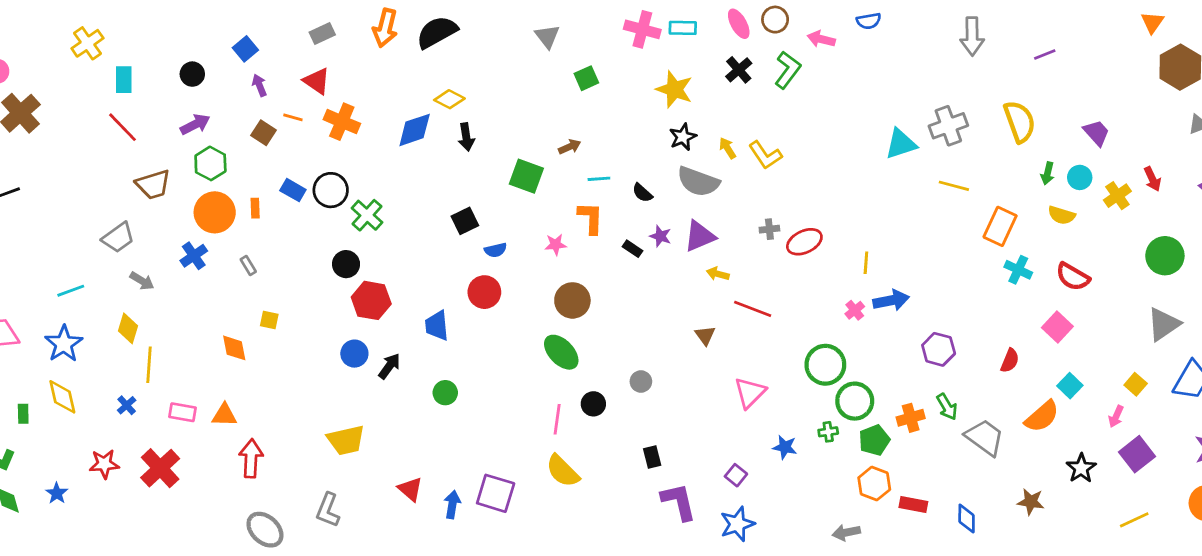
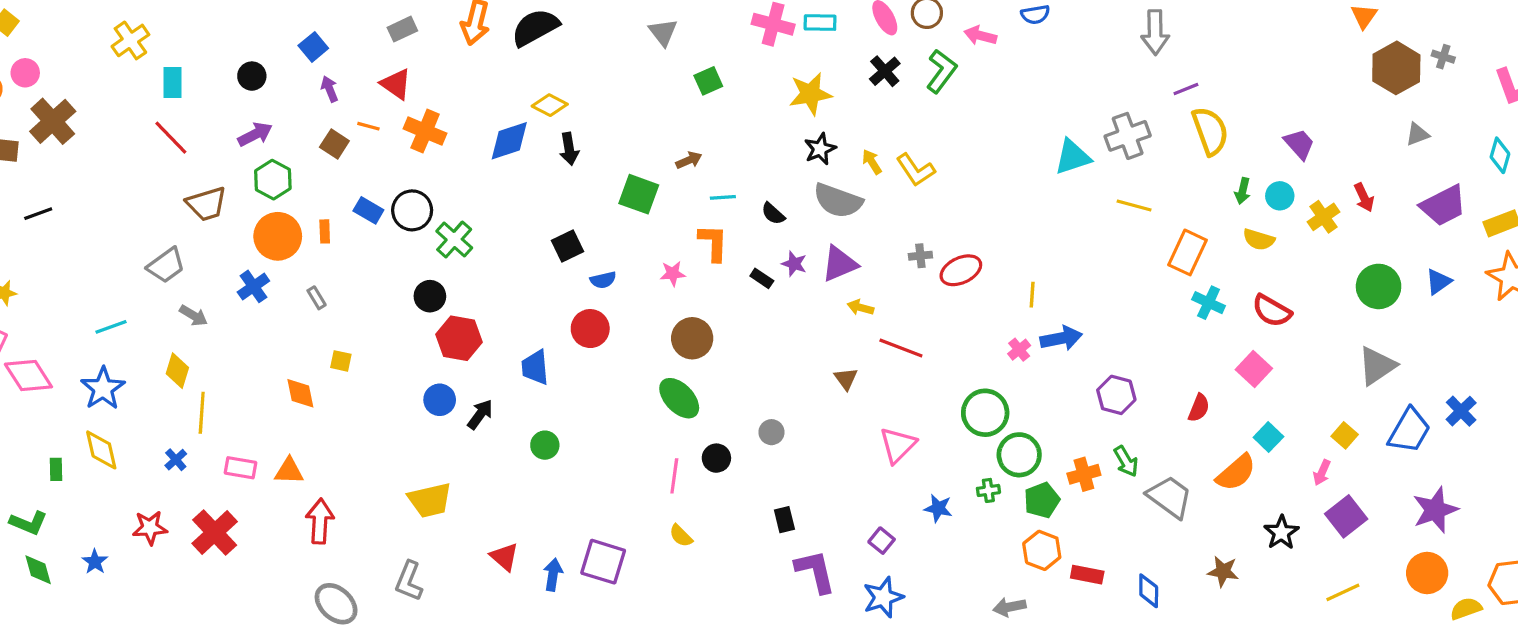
purple line: (1045, 54) -> (1186, 89), moved
yellow star: (674, 89) -> (810, 94), turned -30
yellow semicircle: (563, 471) -> (681, 536), size x0.6

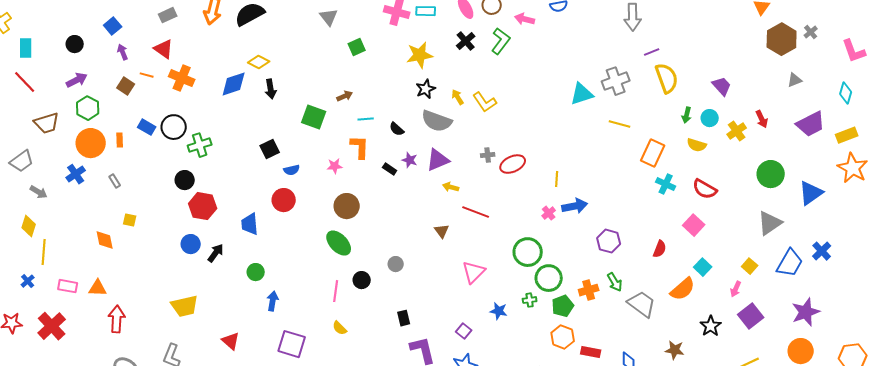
gray cross: (1443, 57) -> (811, 32), turned 32
green cross: (454, 240) -> (200, 145), turned 30
blue triangle: (1438, 282) -> (811, 193), moved, size x1.5
blue arrow: (553, 575) -> (273, 301), moved

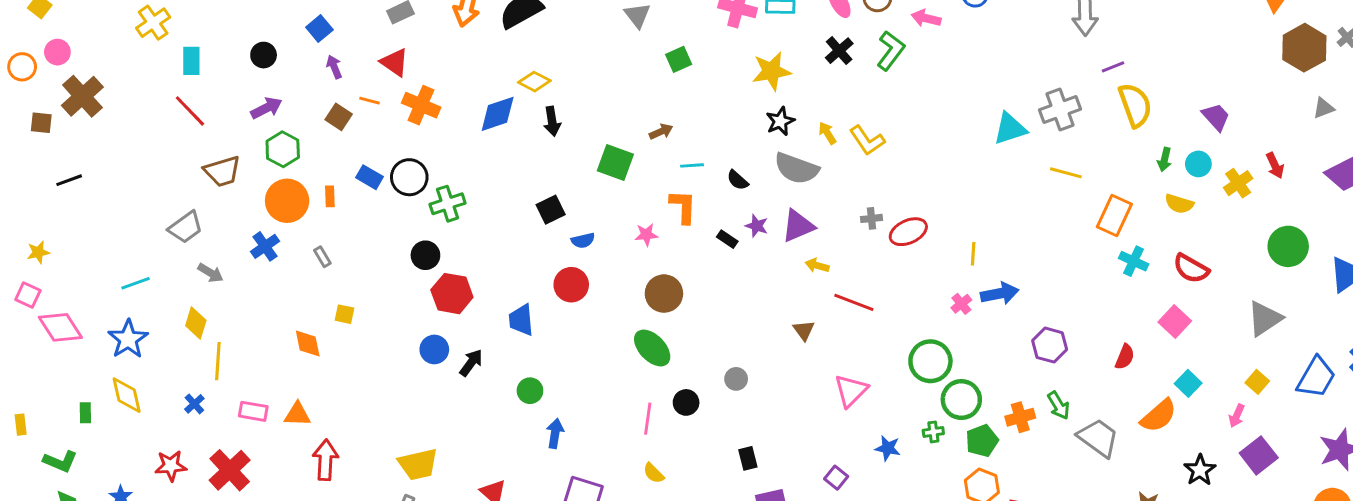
gray triangle: (770, 223) -> (1265, 319), moved
yellow trapezoid: (185, 306) -> (418, 464), moved

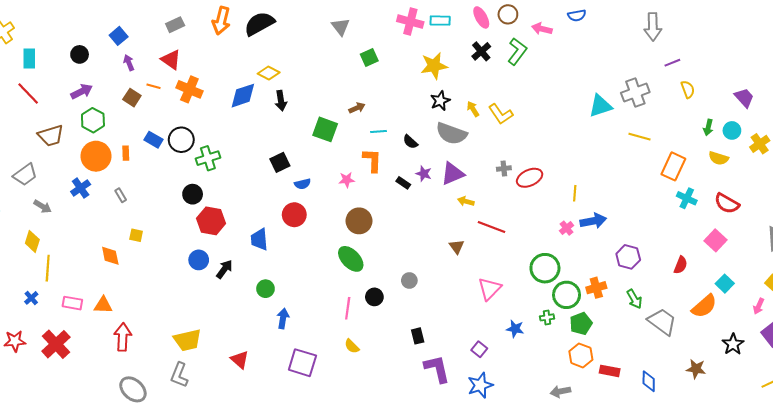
yellow semicircle: (1135, 105) -> (688, 89), size x0.6
orange cross: (1020, 417) -> (596, 288), moved

